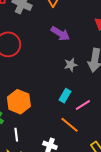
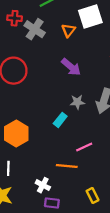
cyan rectangle: (65, 96) -> (60, 120), moved
orange line: (69, 125) -> (67, 166), turned -42

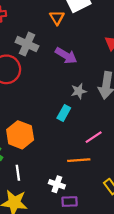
gray cross: (35, 29) -> (27, 44), moved

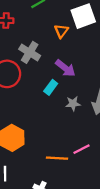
cyan rectangle: (64, 113) -> (51, 87), moved
orange line: (79, 160) -> (57, 158), moved

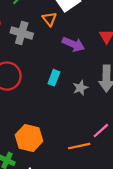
gray cross: (30, 52) -> (22, 33), moved
purple arrow: (65, 68) -> (73, 44), moved

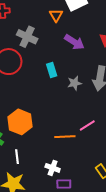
gray cross: (22, 33) -> (27, 37), moved
cyan rectangle: (54, 78) -> (52, 70), turned -48

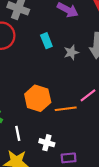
orange hexagon: (20, 122) -> (38, 98), moved
white cross: (53, 168) -> (47, 143), moved

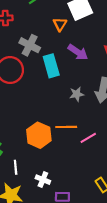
cyan rectangle: (46, 41) -> (51, 66), moved, size x1.5
orange line: (66, 109) -> (66, 127), moved

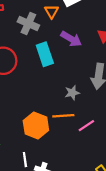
gray cross: (30, 45) -> (28, 23), moved
gray star: (77, 94) -> (72, 93), moved
white line: (16, 167) -> (25, 160), moved

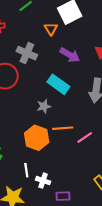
gray cross: (28, 23) -> (27, 53), moved
cyan rectangle: (45, 54) -> (58, 84), moved, turned -35
gray star: (72, 93) -> (44, 106), moved

